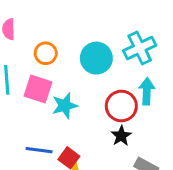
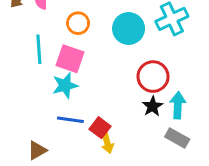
cyan arrow: (147, 91) -> (178, 105), moved
cyan star: (65, 106) -> (65, 85), moved

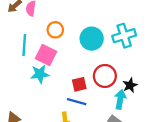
black star: (152, 106) -> (130, 85), moved
blue line: (70, 120) -> (77, 102), moved
red square: (100, 128) -> (79, 84), moved, turned 32

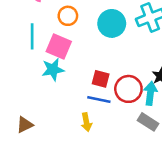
red circle: (105, 76) -> (128, 89), moved
red square: (79, 84) -> (101, 79), turned 32

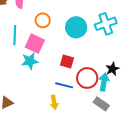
red square: (101, 79) -> (67, 61), moved

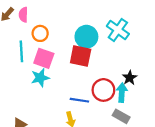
orange circle: (43, 20) -> (40, 33), moved
cyan cross: (106, 24) -> (118, 30), turned -30
red square: (67, 61) -> (81, 56), moved, size x1.5

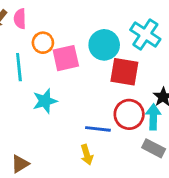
red square: (81, 56) -> (124, 72), moved
pink square: (44, 58) -> (66, 58), moved, turned -30

